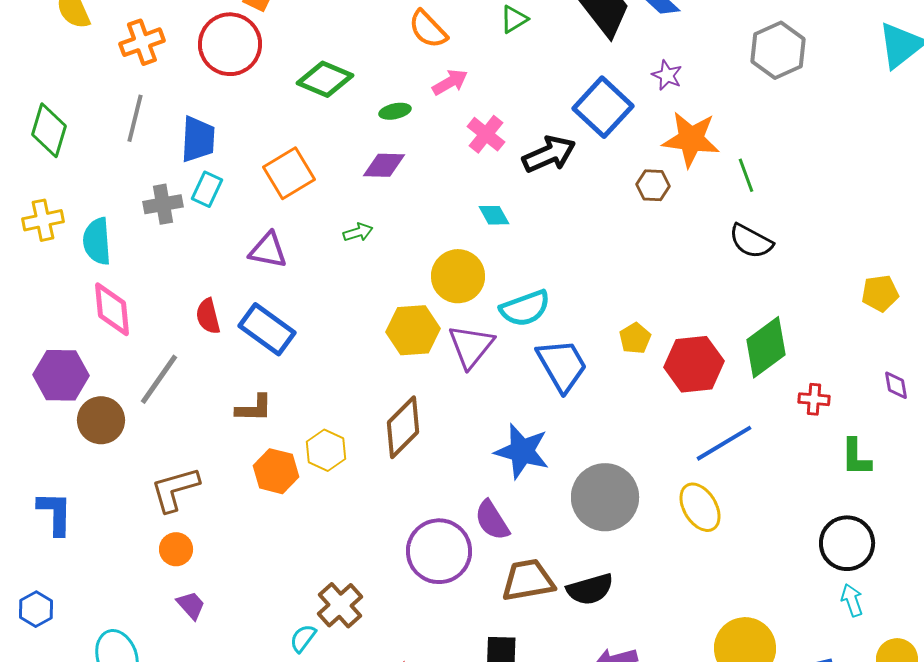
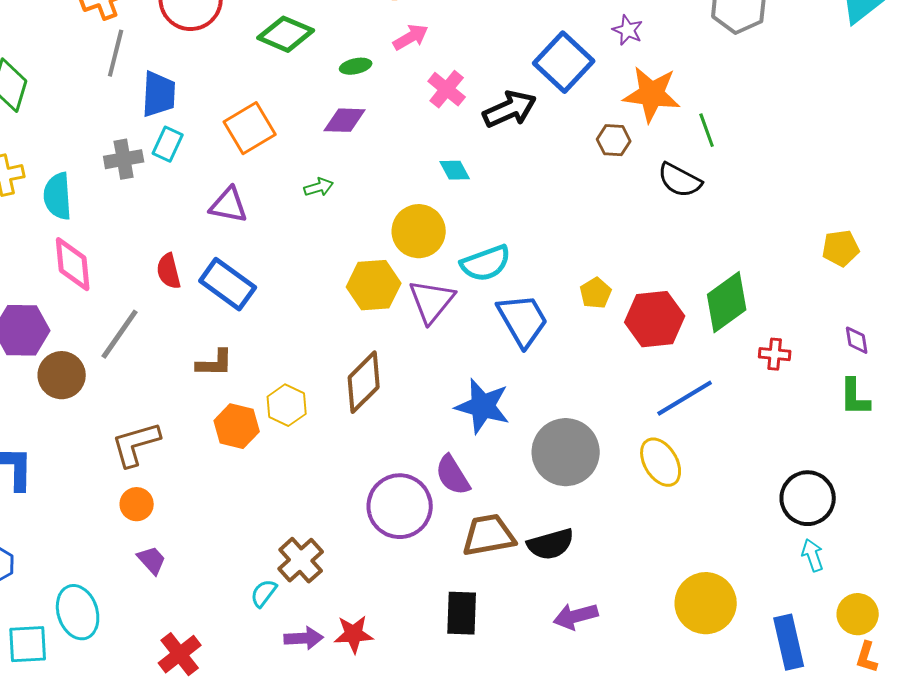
gray line: (135, 118) -> (116, 53), moved
black semicircle: (751, 241) -> (680, 180), moved
green L-shape: (856, 457) -> (855, 397), moved

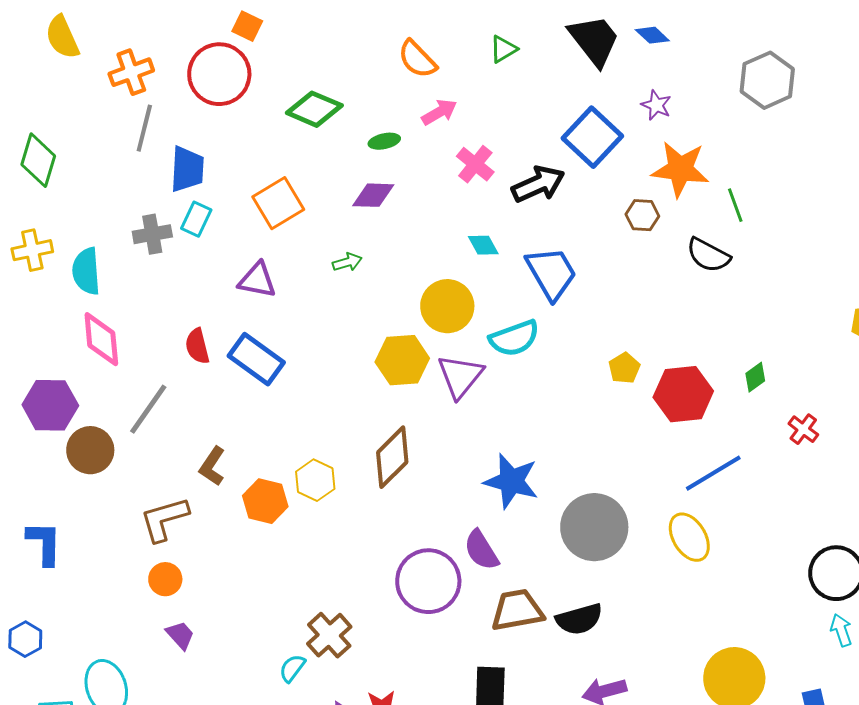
green diamond: (727, 302) -> (755, 377), size x0.5
blue trapezoid: (523, 320) -> (551, 273), moved
red cross: (775, 354) -> (803, 429), turned 32
brown L-shape: (215, 363) -> (212, 466), moved, turned 123

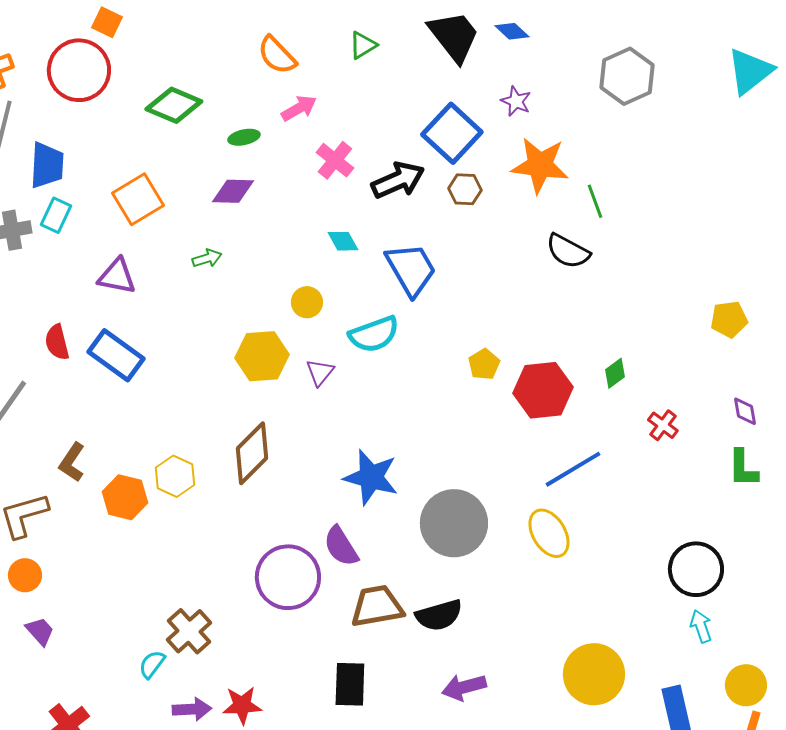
brown hexagon: (642, 215) -> (465, 189), moved
yellow circle: (447, 306) -> (307, 302), size x0.6
purple triangle: (460, 376) -> (320, 372), size x0.6

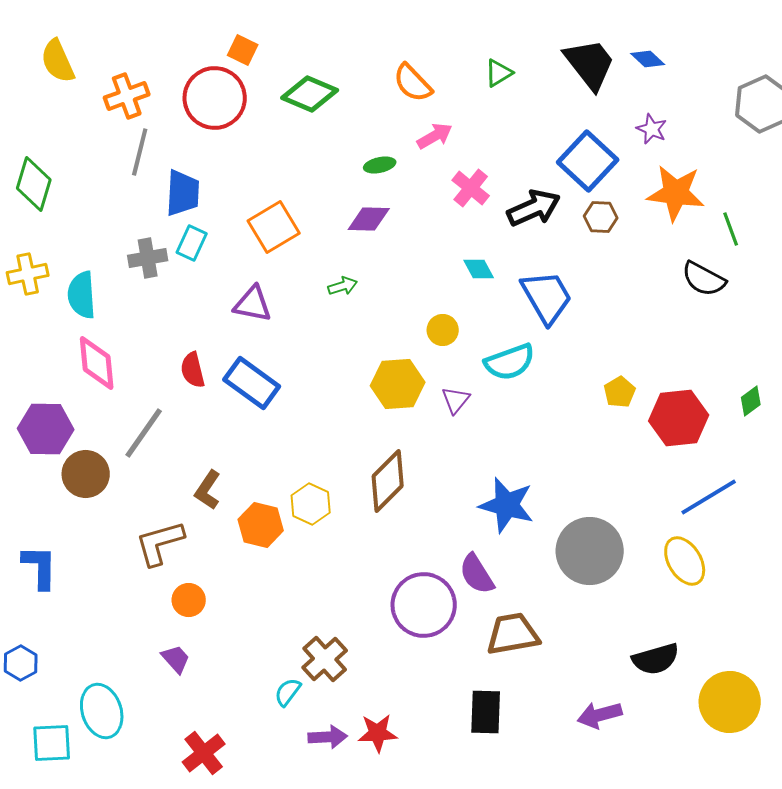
green diamond: (174, 105) -> (310, 94), moved
orange circle: (25, 575) -> (189, 600), moved
black semicircle: (439, 615) -> (656, 659), moved

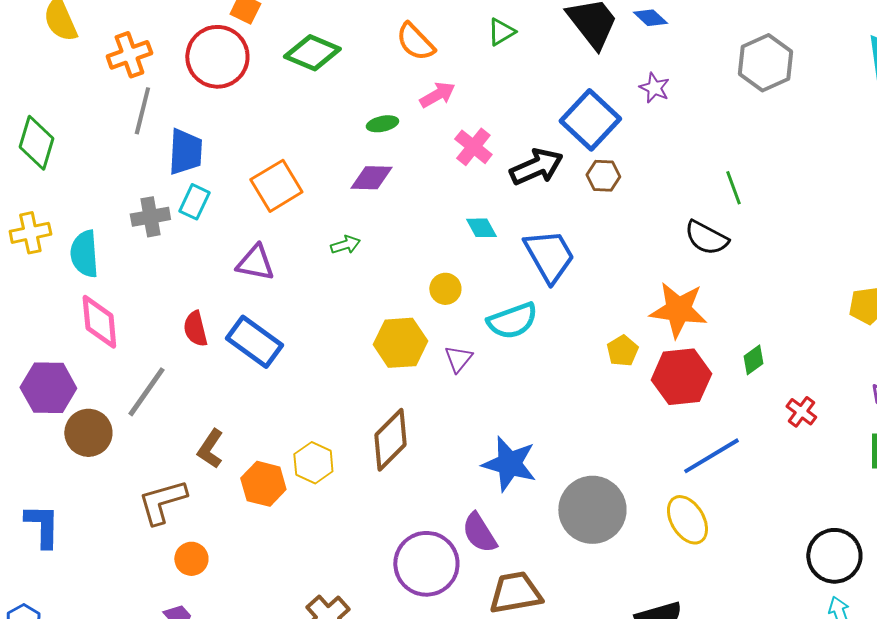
orange star: (676, 193) -> (678, 310), moved

